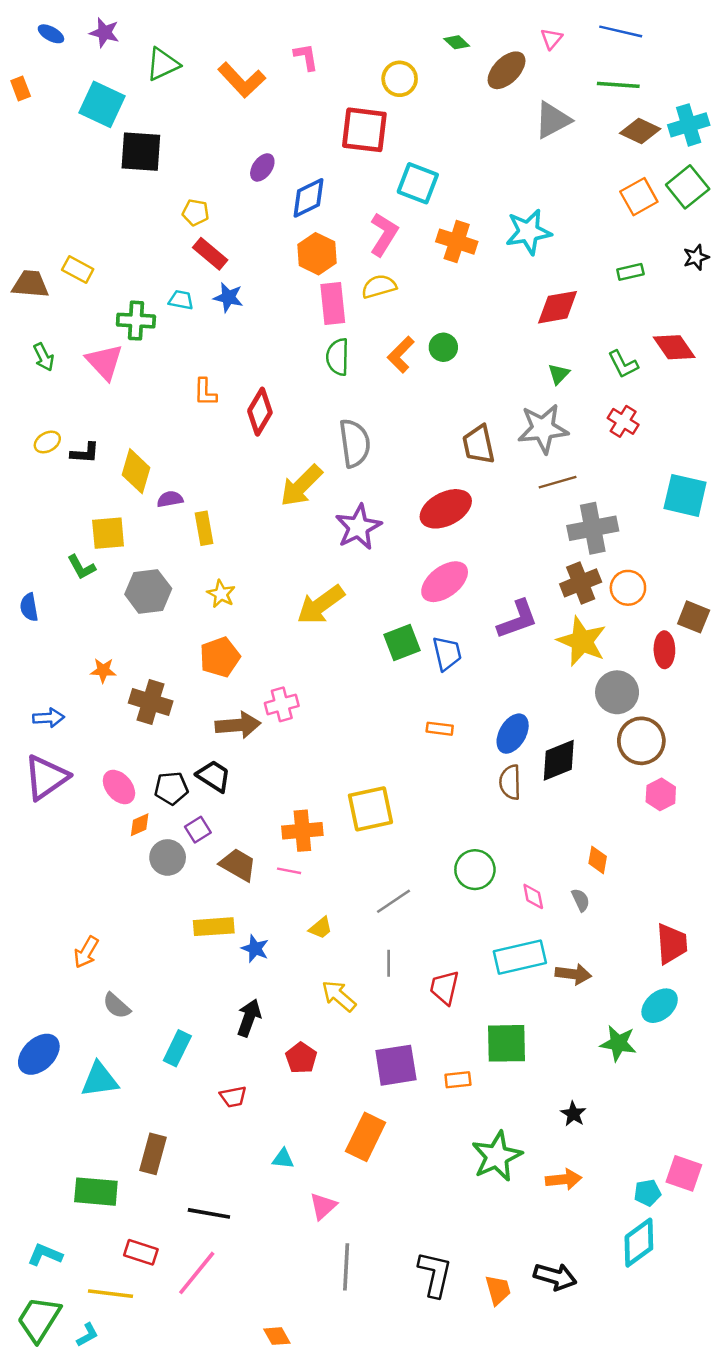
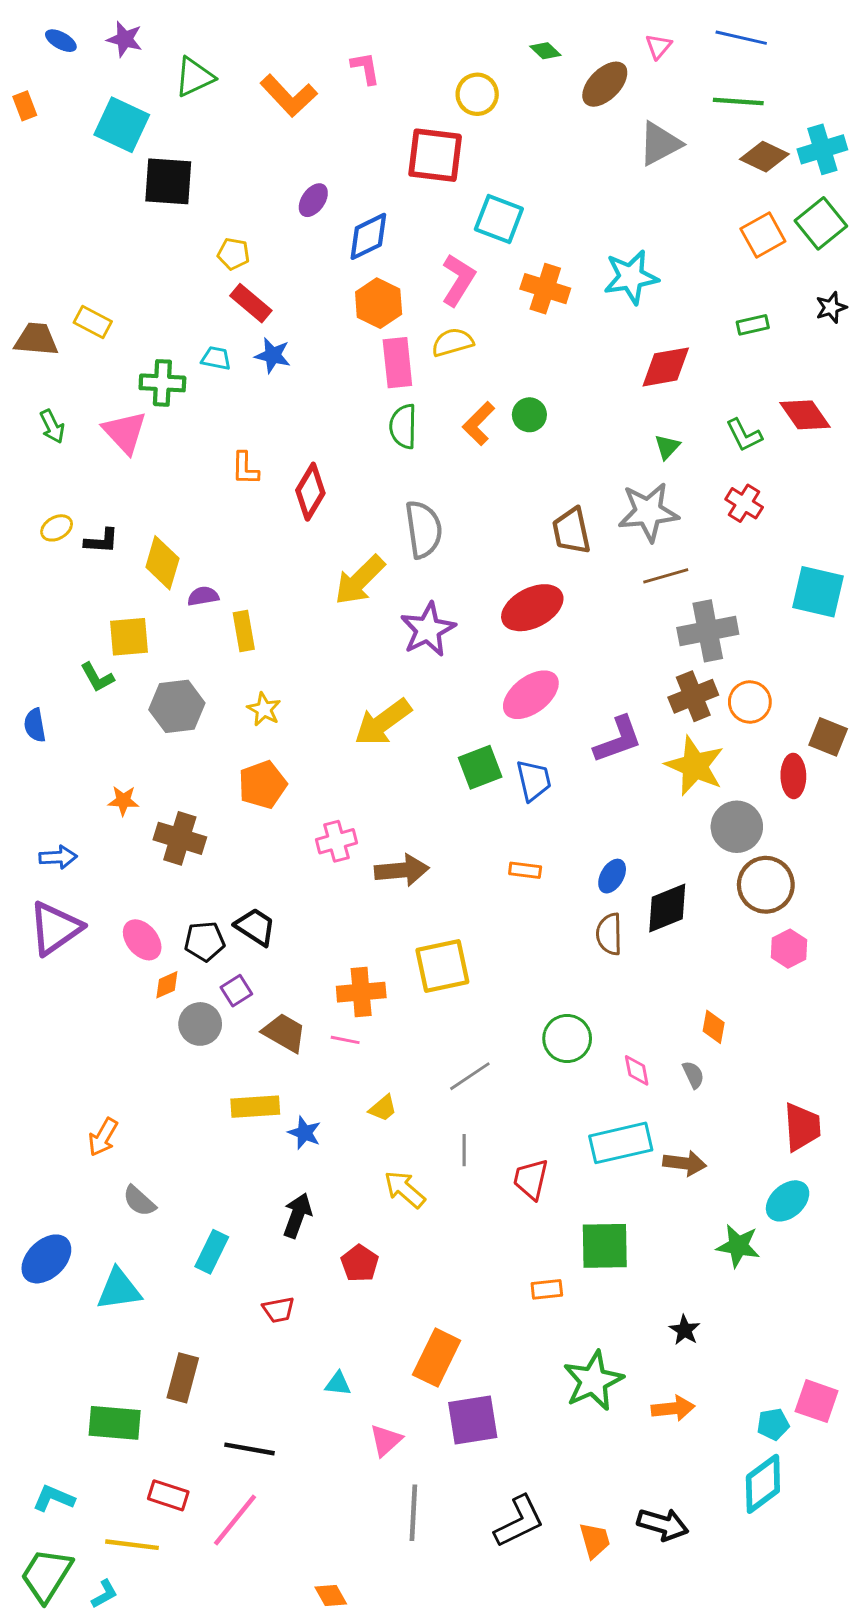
brown arrow: (238, 725) -> (402, 870), moved
blue ellipse: (513, 734) -> (612, 876), size x0.7
purple square: (396, 1065) -> (473, 1420), moved
black L-shape: (435, 1274) -> (519, 1521), turned 51

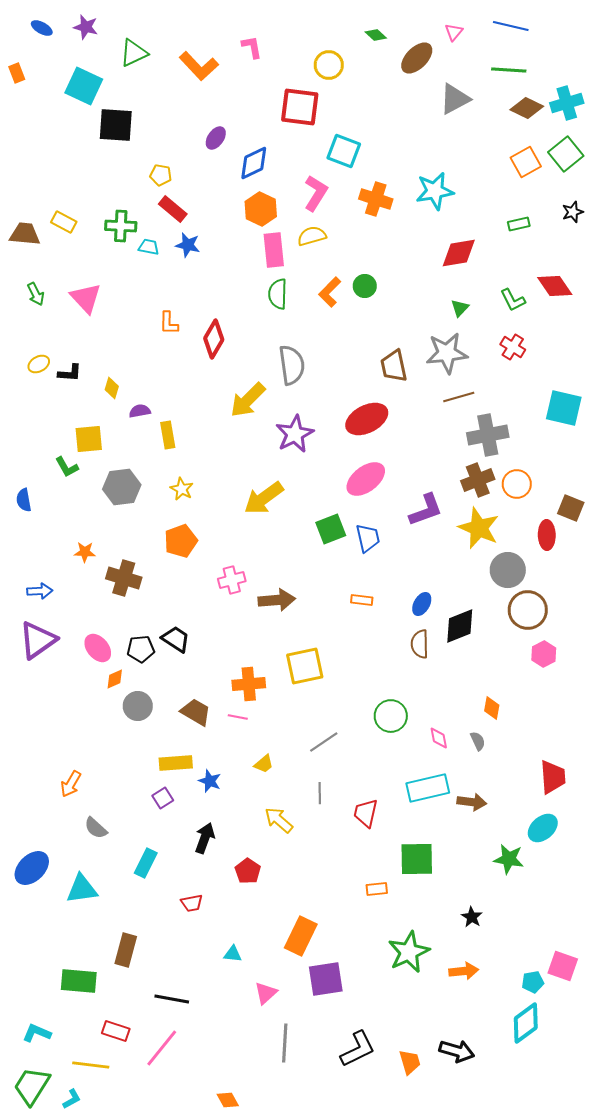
green cross: (162, 383) -> (121, 226), moved
yellow diamond: (162, 563) -> (112, 388), size x0.6
purple square: (236, 991) -> (163, 798), moved

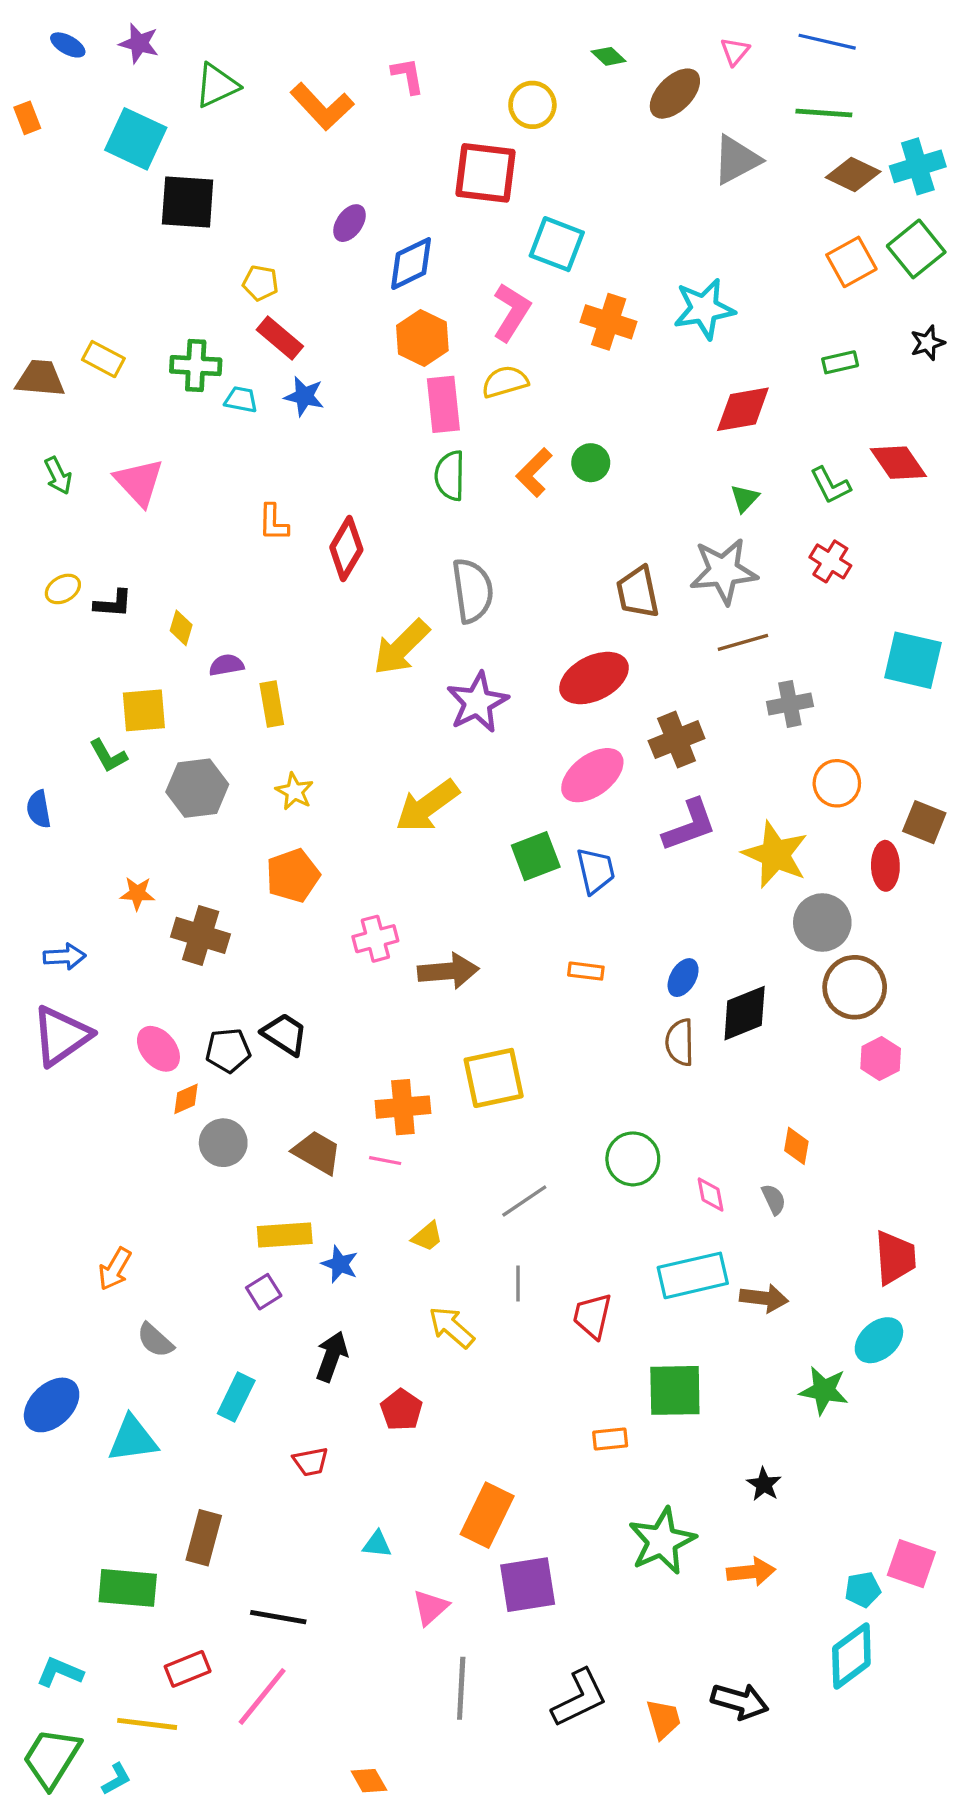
gray cross: (488, 435) -> (790, 704), size x0.7
brown cross: (478, 480) -> (677, 740), moved
red rectangle: (116, 1031) -> (188, 1669), turned -40

